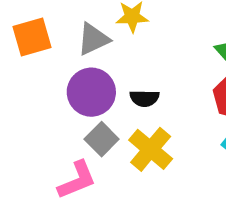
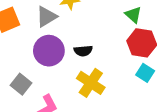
gray square: (102, 139) -> (21, 84), moved

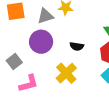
black semicircle: (83, 51) -> (77, 46), moved

